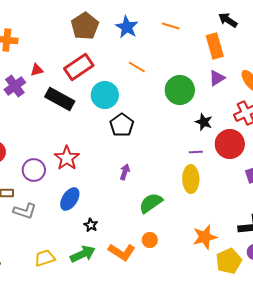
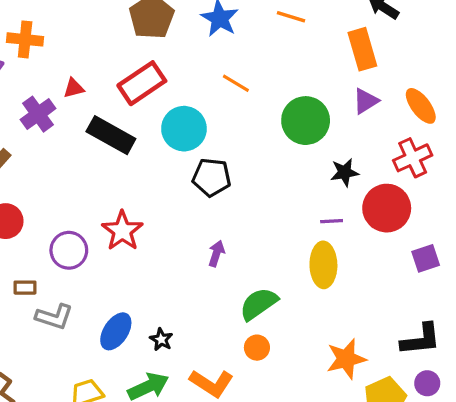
black star: (204, 122) -> (345, 172), turned -30
black pentagon: (122, 125) -> (212, 177), turned -30
blue ellipse: (70, 199) -> (116, 331), moved
orange circle: (150, 240) -> (257, 348), moved

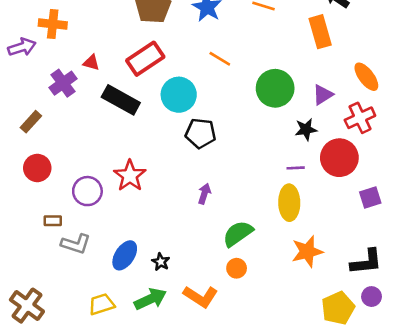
red triangle: (74, 88) -> (91, 63), turned 30
purple triangle: (366, 101) -> (323, 95), moved
orange star: (346, 359) -> (307, 252), moved

